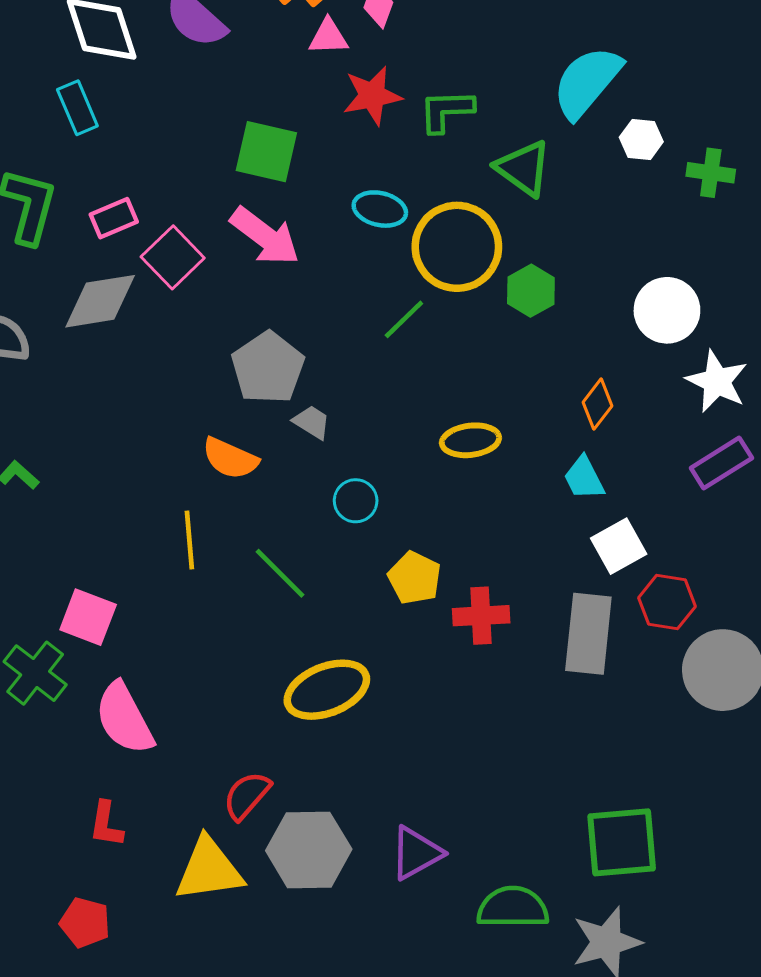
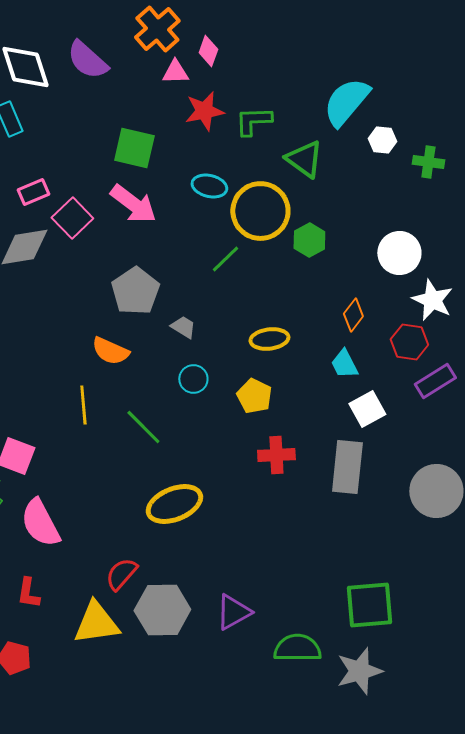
gray trapezoid: (312, 422) -> (183, 327), moved
purple rectangle: (721, 463) -> (435, 381), moved
yellow pentagon: (415, 578) -> (254, 396), moved
red hexagon: (667, 602) -> (409, 342), moved

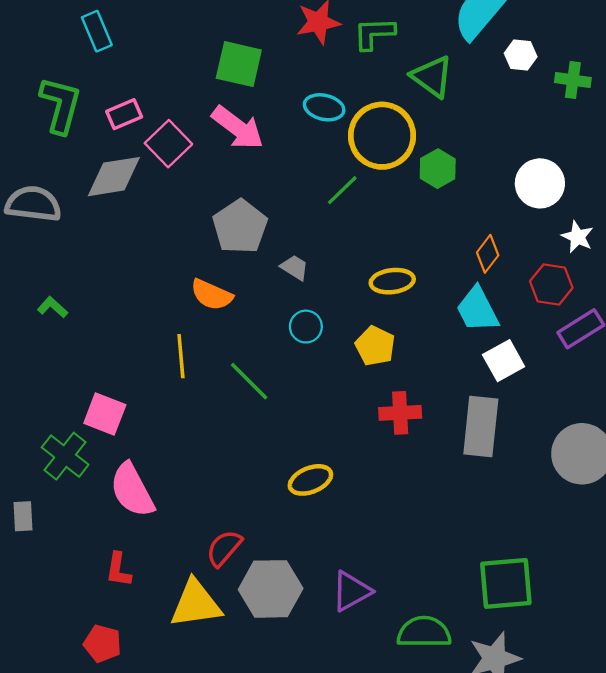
white star: (432, 300) -> (577, 237), size x0.7
cyan trapezoid: (344, 364) -> (477, 310), size x1.4
yellow ellipse: (174, 504) -> (310, 480), moved, size x0.7

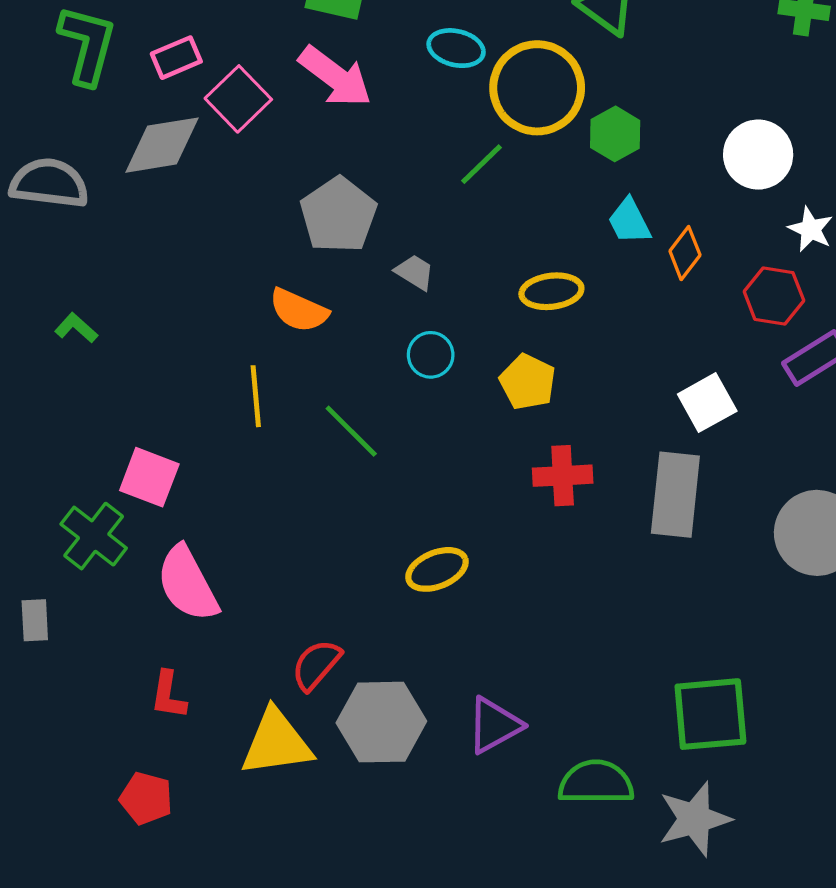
cyan trapezoid: (477, 310) -> (629, 221), moved, size x0.7

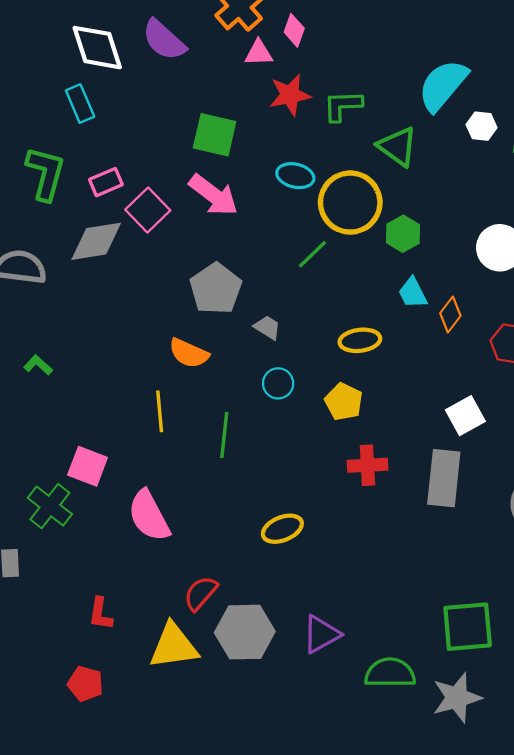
green line: (351, 431) -> (224, 435), turned 51
pink semicircle: (187, 584) -> (149, 516), moved

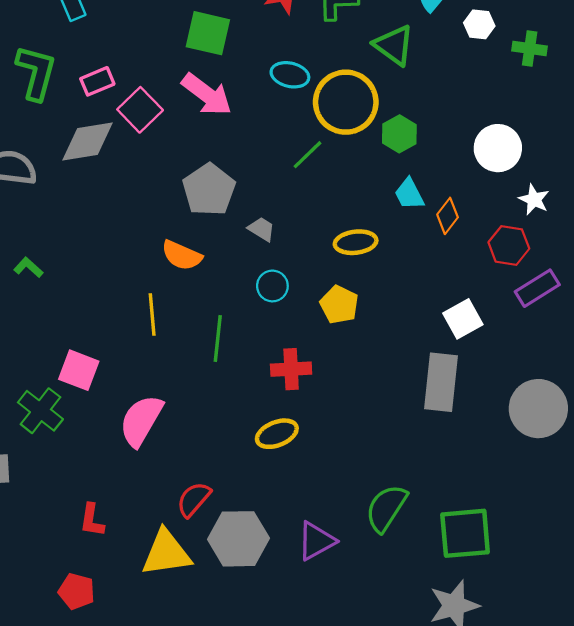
red cross: (367, 465) -> (291, 369), moved
pink semicircle: (149, 516) -> (141, 421), turned 58
green semicircle: (390, 673) -> (386, 508), moved, turned -57

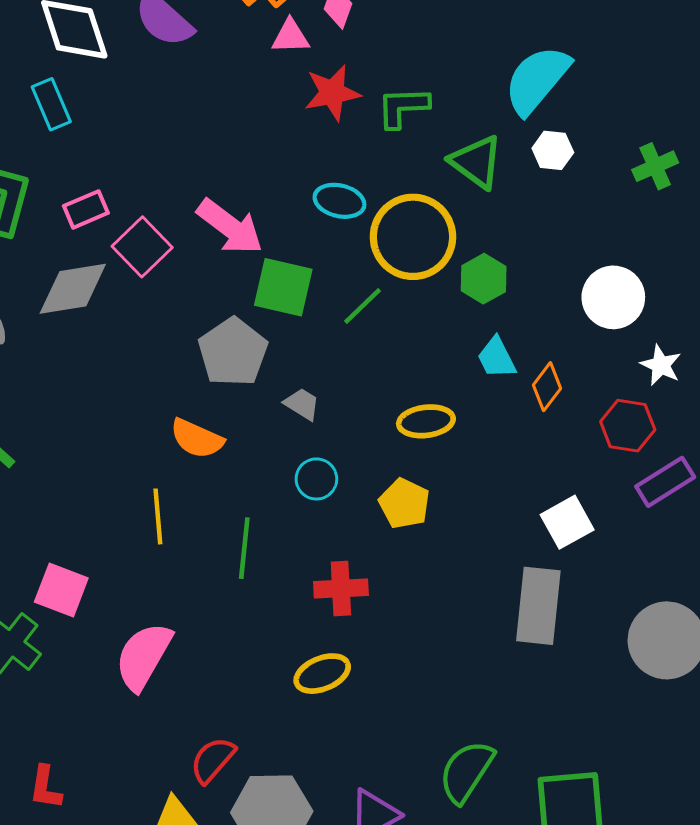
white hexagon: (479, 24) -> (553, 150), moved
green square: (208, 33) -> (283, 287), moved
green cross: (530, 49) -> (655, 166), turned -32
red L-shape: (92, 520) -> (45, 787), moved

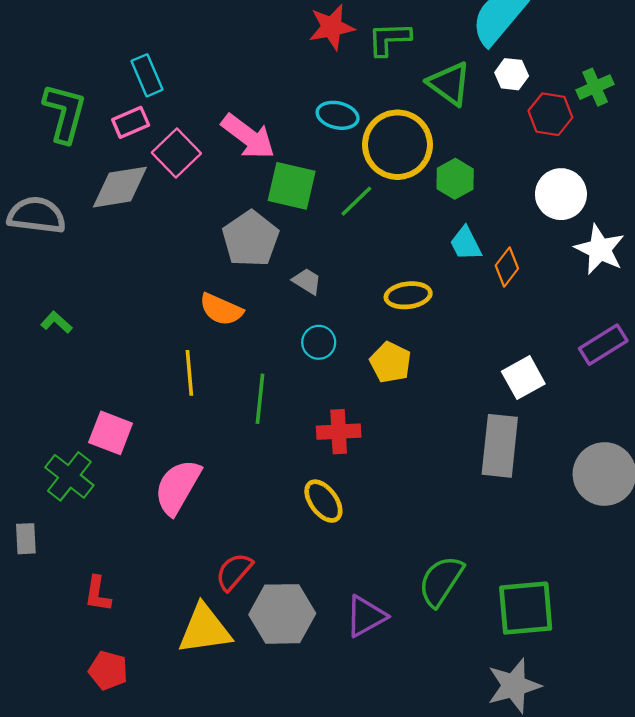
cyan rectangle: (51, 104) -> (147, 75), moved
white star: (661, 365) -> (600, 249), size x1.5
red hexagon: (628, 426) -> (550, 114), moved
yellow ellipse: (322, 674) -> (323, 501), turned 75

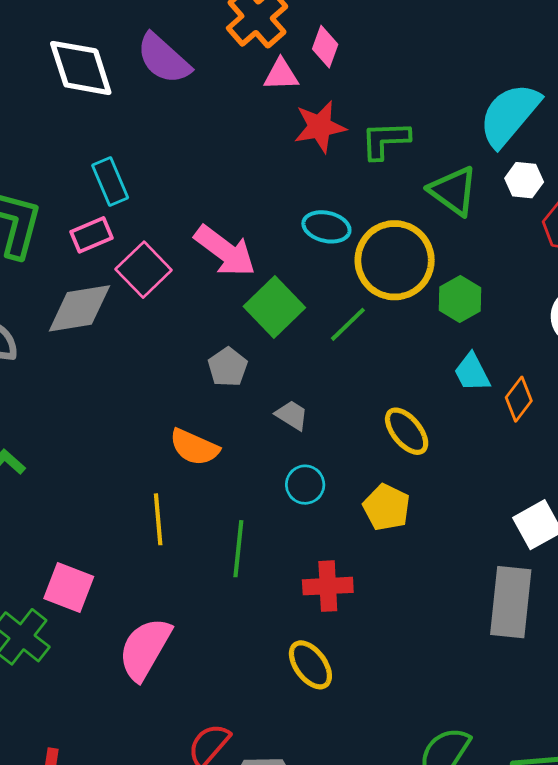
green square: (292, 186) -> (274, 307), turned 33
gray pentagon: (250, 239) -> (228, 367), size x0.6
yellow ellipse: (408, 295) -> (407, 431), turned 57

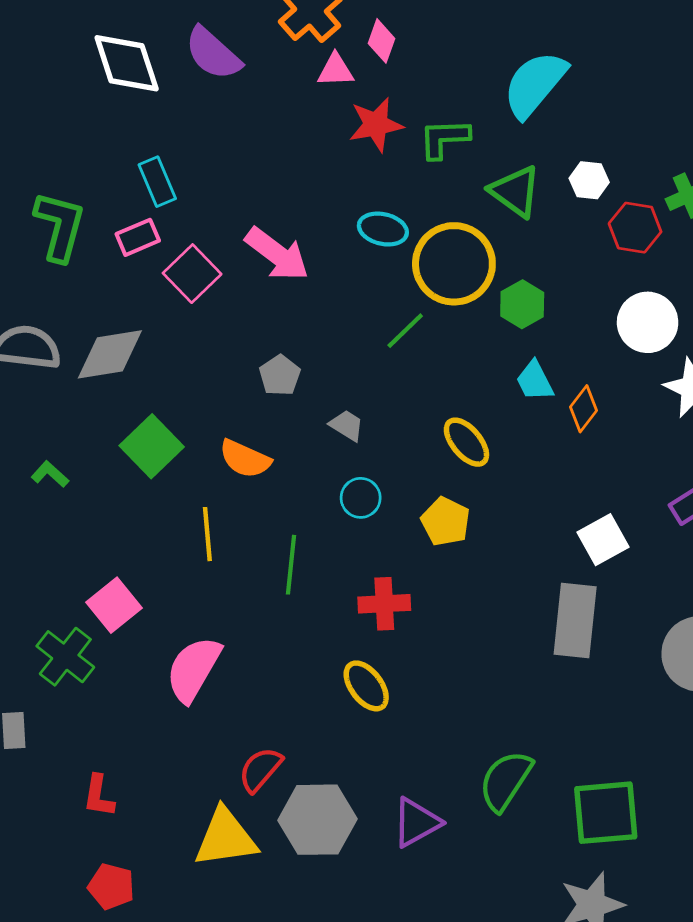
cyan semicircle: (509, 115) -> (535, 84), moved
green square: (274, 307) -> (152, 446), moved
gray diamond: (79, 308) -> (110, 354), moved
pink square: (69, 587) -> (114, 605), turned 30

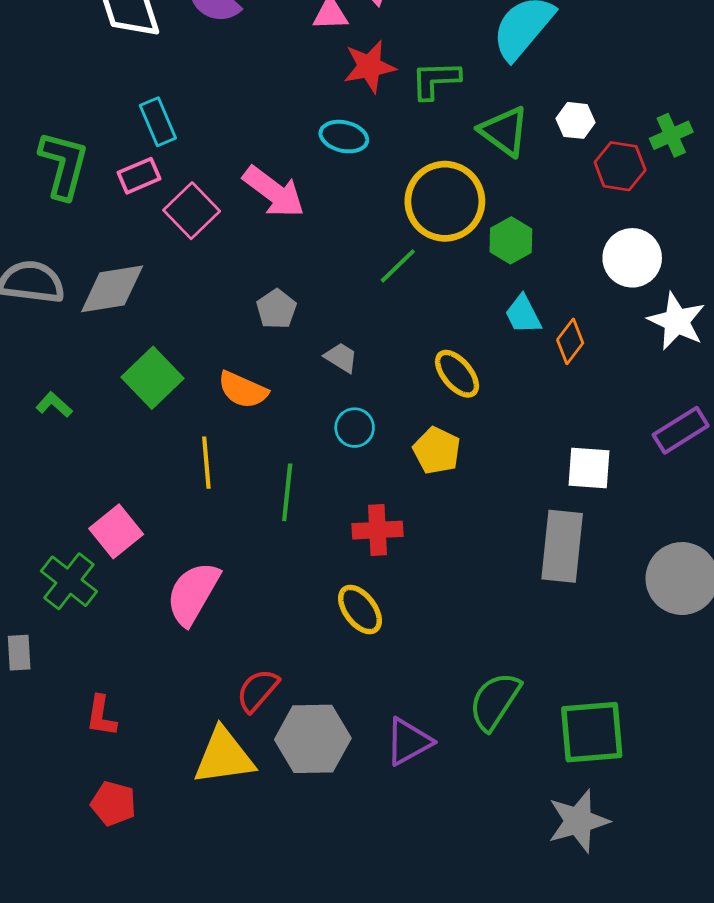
cyan ellipse: (383, 229) -> (344, 137), moved
white square: (603, 540) -> (589, 468), turned 33

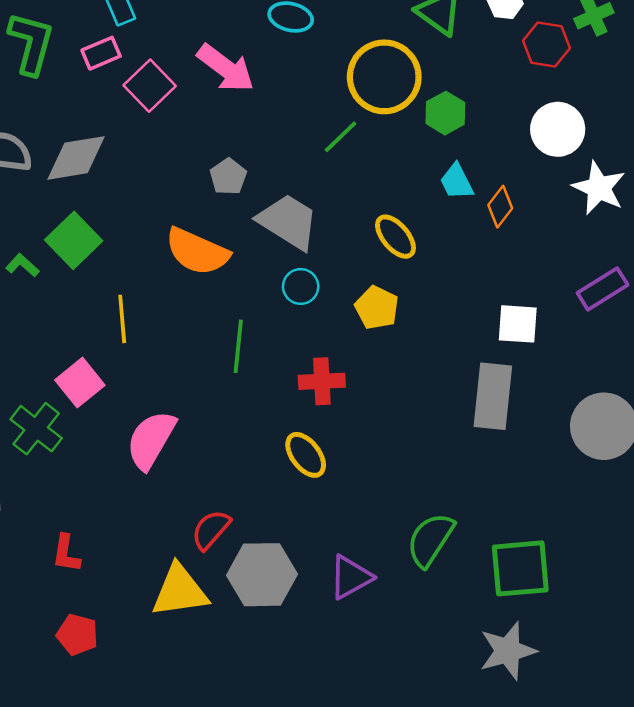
gray trapezoid: (341, 358) -> (288, 222), size x2.0
green square: (152, 378) -> (74, 240), moved
orange semicircle: (243, 390) -> (197, 252), size x1.4
yellow line: (206, 463) -> (122, 319), moved

